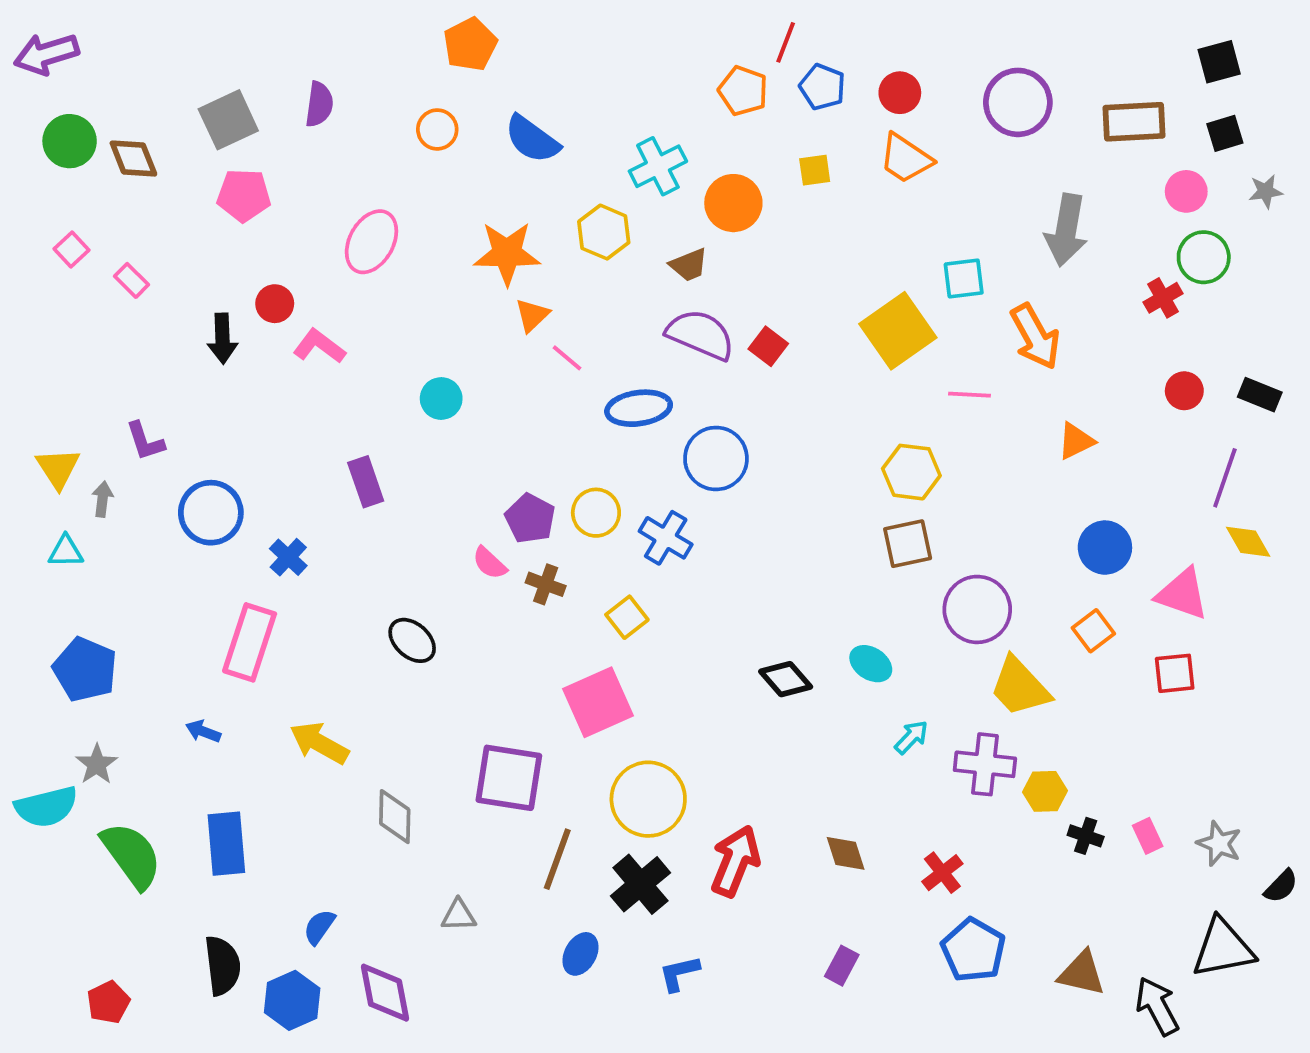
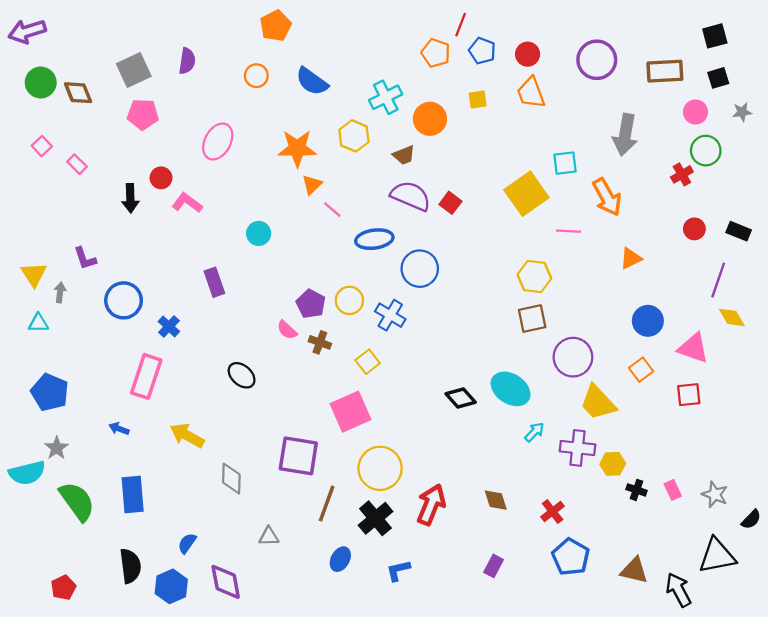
orange trapezoid: (906, 159) -> (531, 93), turned 36
cyan ellipse: (871, 664) -> (511, 389), size x1.6

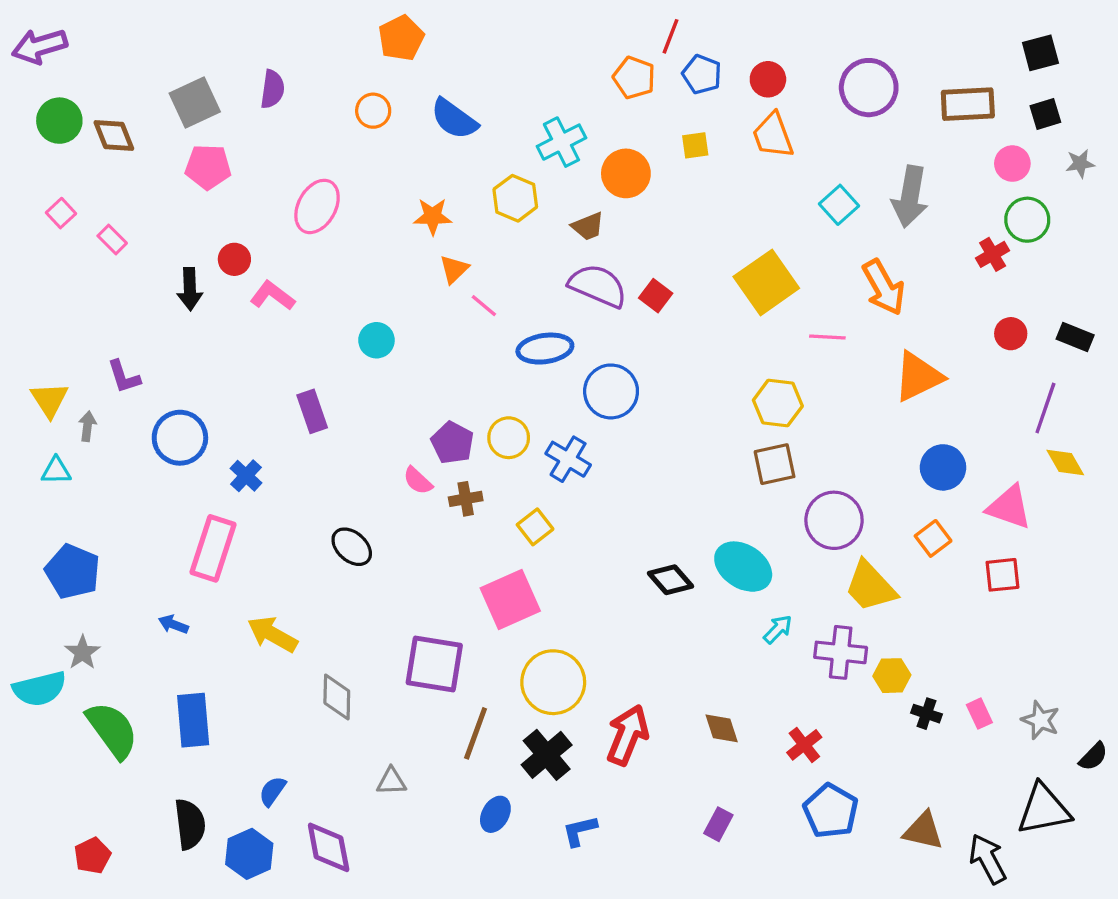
orange star: (297, 148) -> (433, 216), size x0.7
cyan square: (565, 163) -> (839, 205), moved, turned -35
orange triangle: (631, 258) -> (918, 377), size x1.6
brown cross: (320, 342) -> (466, 499), turned -30

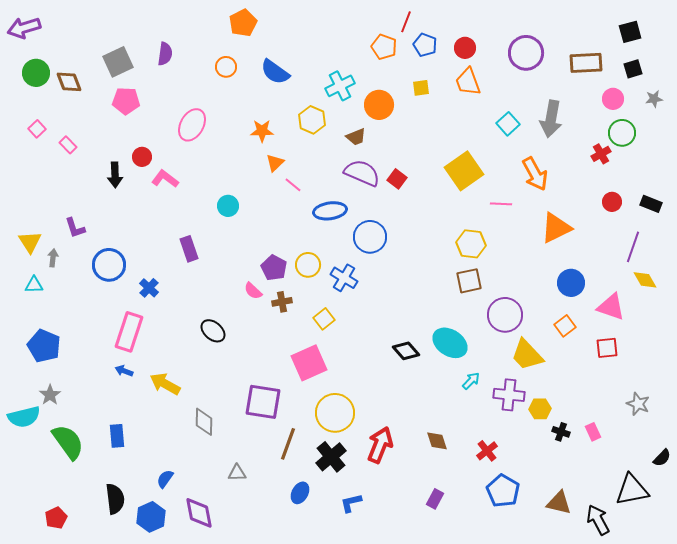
blue arrow: (173, 624) -> (124, 371), moved
blue rectangle: (193, 720) -> (117, 436), size x0.7
gray star: (1040, 720) -> (638, 404), moved

